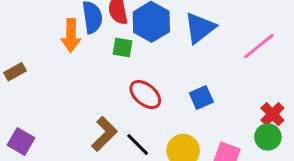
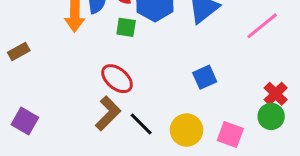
red ellipse: (145, 94) -> (117, 79), moved

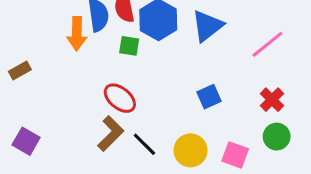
red cross: (276, 94) -> (272, 100), moved

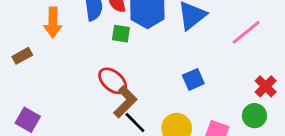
orange arrow: (77, 34) -> (53, 22), moved
red cross: (272, 100) -> (266, 86), moved
brown L-shape: (111, 133) -> (125, 102), moved

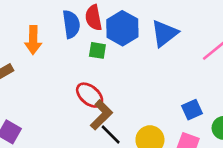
blue square: (193, 79) -> (192, 110), moved

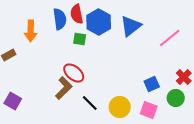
brown L-shape: (101, 115) -> (64, 88), moved

